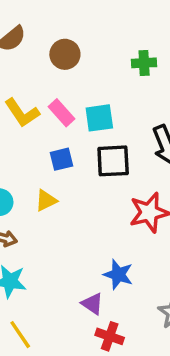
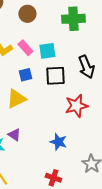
green cross: (144, 63) -> (73, 19), size x1.6
yellow triangle: (46, 200) -> (16, 99), size x1.5
purple triangle: (92, 304) -> (14, 135), moved

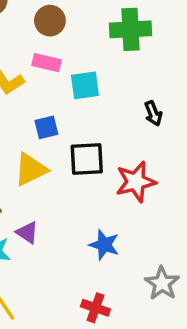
pink rectangle: (25, 48) -> (46, 63), moved, turned -35
black arrow: (86, 67) -> (153, 113), size x0.6
black square: (55, 76) -> (87, 159), moved

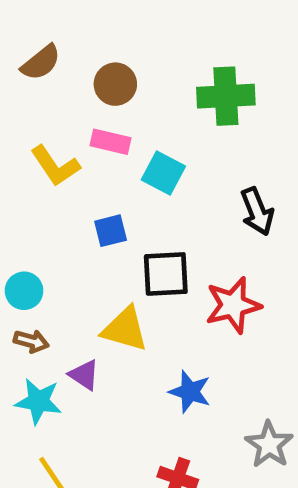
cyan square: (85, 85) -> (163, 173), turned 36
black arrow: (153, 113) -> (257, 211), size x1.4
yellow triangle: (31, 169) -> (125, 329), moved, turned 42

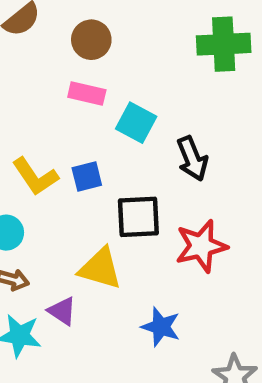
green cross: (226, 96) -> (224, 44), moved
yellow L-shape: (55, 166) -> (35, 176), moved
black arrow: (257, 211) -> (192, 159), moved

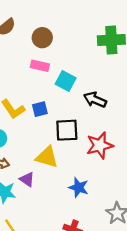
black arrow: (192, 159) -> (95, 100), turned 135

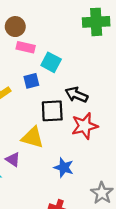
brown circle: (42, 38) -> (15, 27), moved
black arrow: (95, 100) -> (76, 95), moved
blue square: (40, 109) -> (31, 81), moved

